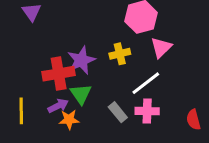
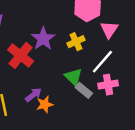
purple star: (81, 60) -> (43, 39), moved
red cross: (59, 74) -> (21, 55), moved, turned -30
green triangle: (81, 94) -> (73, 77), moved

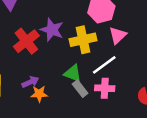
purple star: (43, 39) -> (52, 30), turned -30
yellow cross: (76, 42) -> (83, 40), size x1.5
green triangle: (73, 77) -> (73, 73), turned -36

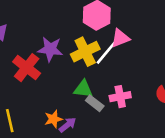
pink triangle: (118, 35) -> (120, 38), turned 36
white line: (104, 65) -> (107, 52), moved
purple arrow: (30, 82) -> (68, 125), moved

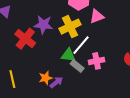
white line: (107, 52) -> (81, 45), moved

